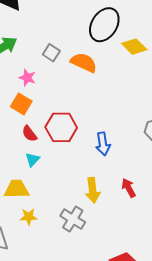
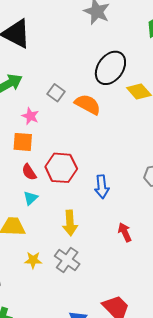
orange square: (21, 104) -> (23, 142), turned -30
yellow arrow: (93, 190) -> (70, 223), moved
yellow star: (29, 217) -> (33, 260), moved

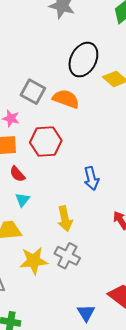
gray square: (56, 93) -> (33, 92), size x1.4
red hexagon: (61, 168) -> (46, 141), moved
yellow star: (33, 260) -> (34, 261), size x1.6

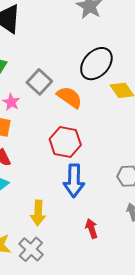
red hexagon: (46, 141) -> (65, 142), moved
blue arrow: (91, 178) -> (74, 181), size x1.4

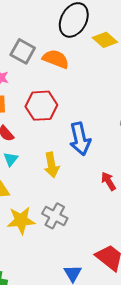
red hexagon: (65, 142) -> (41, 106), moved
yellow arrow: (38, 213) -> (52, 165), moved

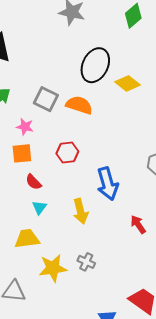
red hexagon: (41, 106) -> (67, 152), size x0.7
gray cross: (55, 216) -> (86, 262), size x0.7

